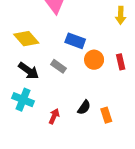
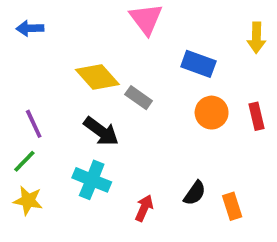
blue rectangle: (75, 41) -> (198, 64), moved
gray rectangle: (59, 66) -> (139, 98), moved

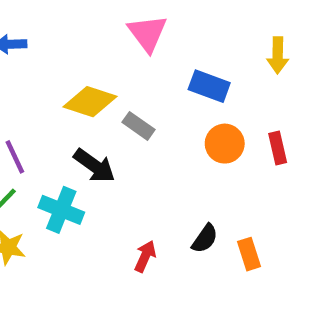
yellow diamond: (97, 77) -> (90, 102), turned -30
cyan cross: (92, 180) -> (61, 210), moved

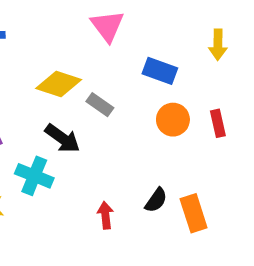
orange rectangle: (249, 254) -> (194, 213), size x1.4
red arrow: (145, 256) -> (105, 215), turned -30

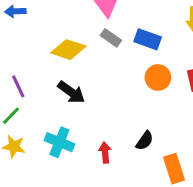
gray rectangle: (100, 105) -> (111, 38), moved
cyan cross: (34, 176) -> (59, 142), moved
orange rectangle: (194, 213) -> (174, 169), moved

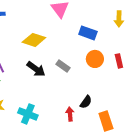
gray rectangle: (111, 38) -> (63, 66), moved
cyan cross: (59, 142) -> (28, 114), moved
red arrow: (105, 152) -> (70, 114), moved

